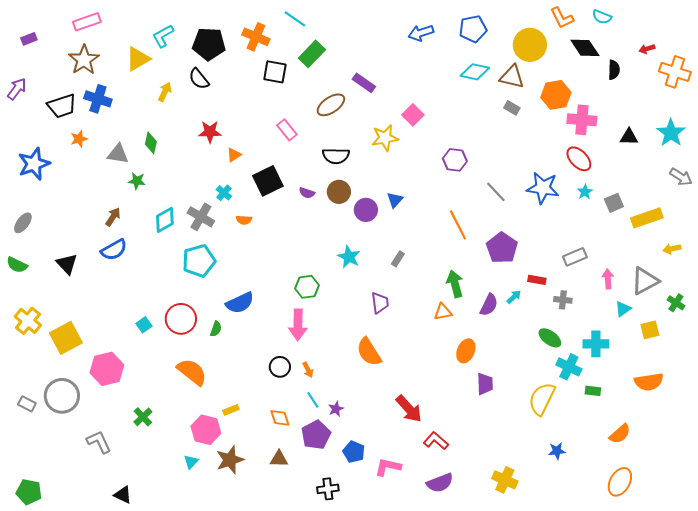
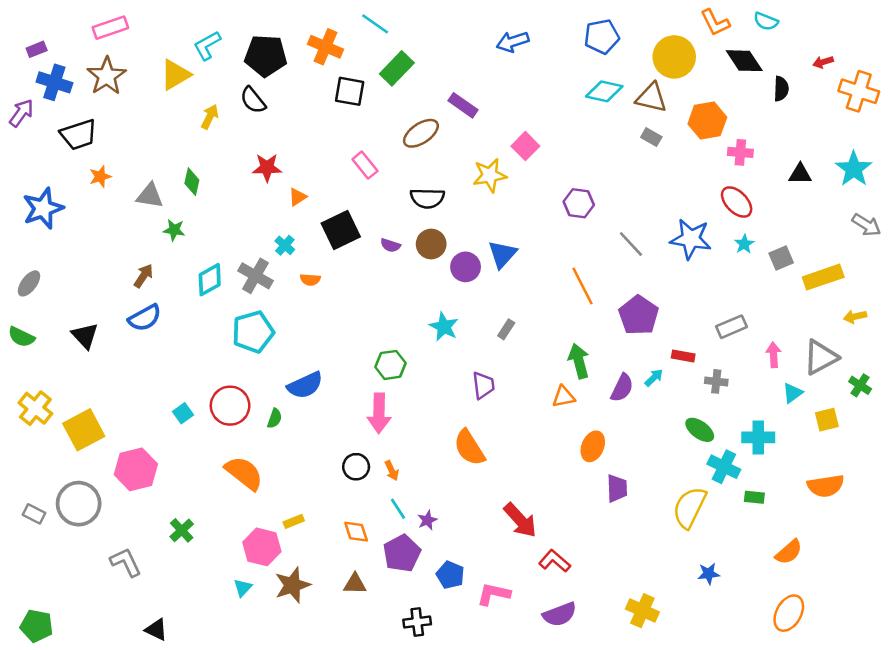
blue arrow: (421, 33) -> (513, 42), moved
blue cross: (98, 99) -> (54, 82), moved
pink cross: (582, 120) -> (740, 152), size x0.7
blue triangle: (395, 200) -> (502, 254), size x1.4

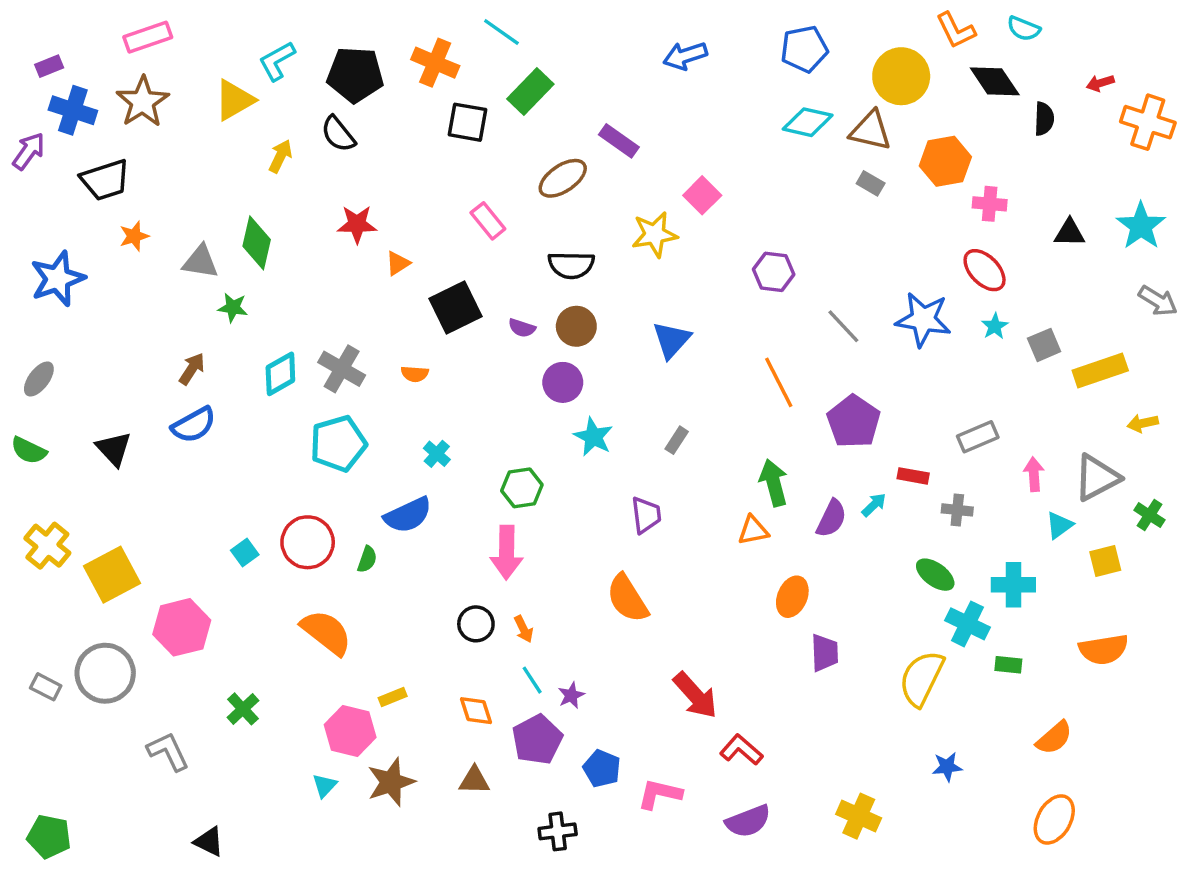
green diamond: (192, 182) -> (257, 243), size x1.4
cyan cross: (285, 245) -> (437, 454), moved
purple circle: (466, 267) -> (563, 382), moved

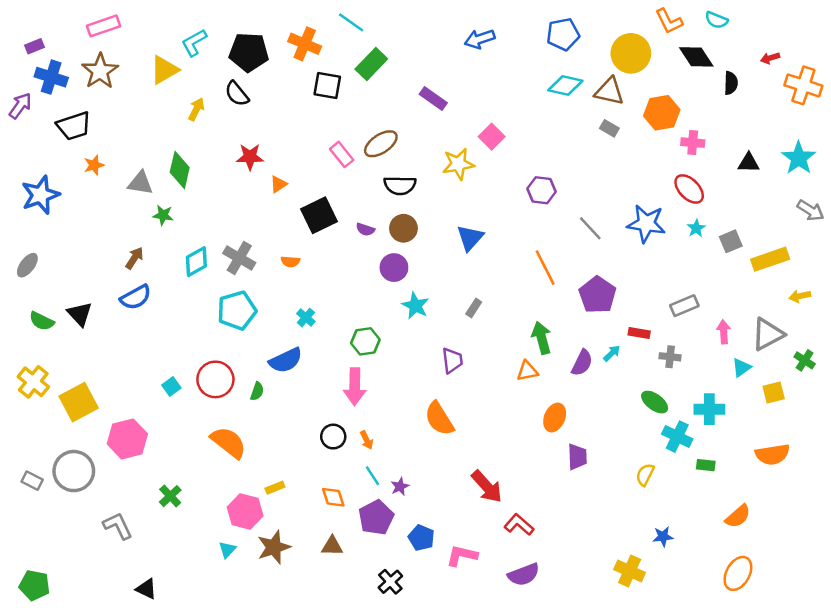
brown ellipse: (563, 178) -> (381, 144), moved
green semicircle: (29, 450) -> (42, 321), moved
yellow semicircle: (922, 678) -> (645, 475), size x0.6
yellow cross: (859, 816) -> (630, 571), moved
black cross: (558, 831) -> (390, 582), turned -35

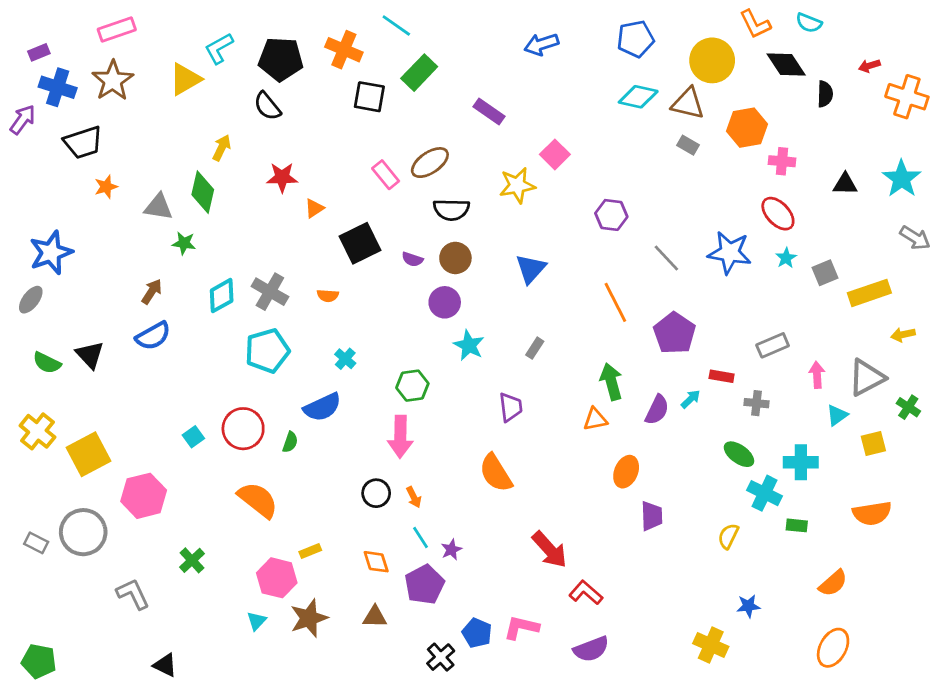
yellow arrow: (196, 109) -> (222, 148), moved
blue star: (40, 195) -> (51, 253), moved
blue pentagon: (421, 538) -> (477, 633), moved

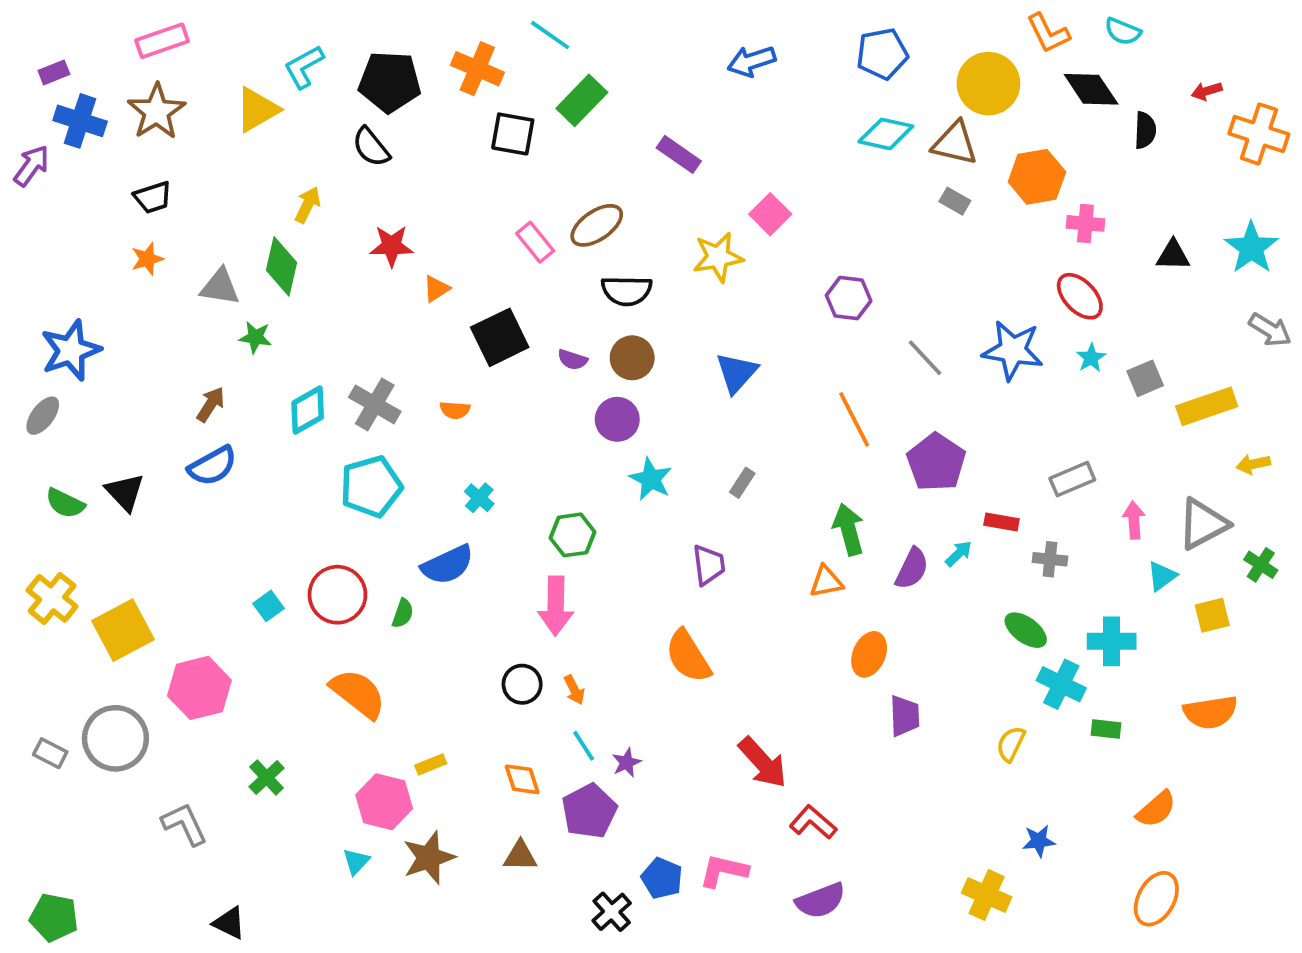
black trapezoid: (83, 142) -> (153, 197), moved, size x0.7

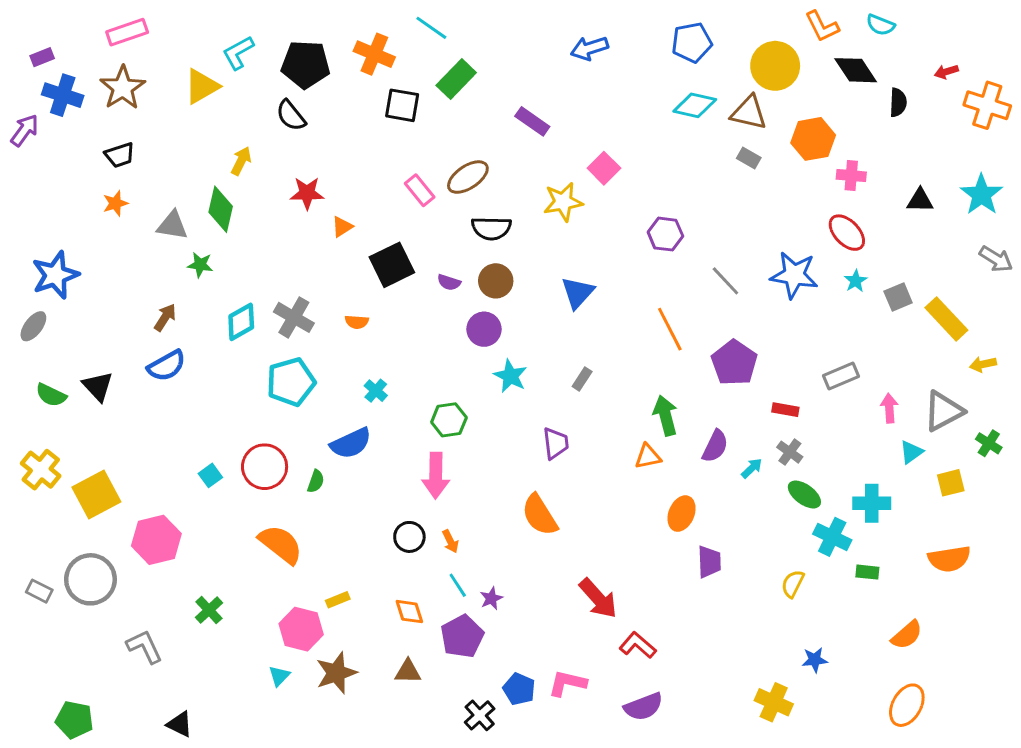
yellow rectangle: (1207, 406) -> (946, 319), turned 66
cyan arrow: (959, 554) -> (752, 468), moved
gray cross: (1050, 559) -> (790, 452), moved, turned 30
green pentagon: (54, 917) -> (74, 720), moved

